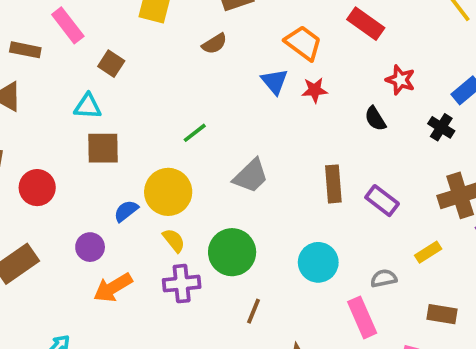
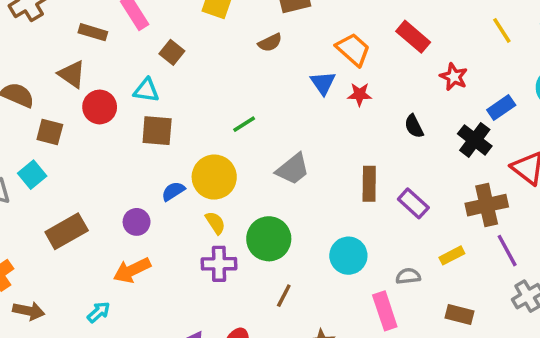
red star: (400, 80) -> (454, 77), moved
black cross: (441, 127) -> (475, 140), size x1.4
red circle: (37, 188) -> (100, 107), moved
orange arrow: (113, 288) -> (132, 270), moved

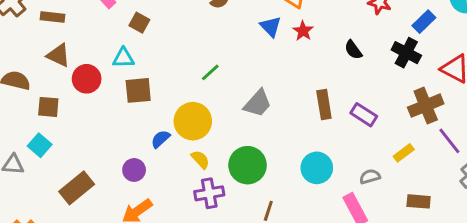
brown rectangle: (93, 32) -> (52, 17), moved
red star: (360, 94) -> (303, 31), turned -30

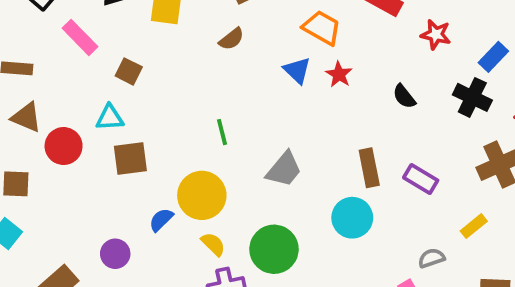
green line: (210, 72) -> (222, 132), turned -60
cyan circle: (317, 168) -> (352, 218), moved
purple circle: (134, 170) -> (115, 254), moved

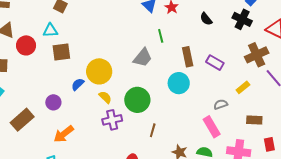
green line: (222, 132) -> (161, 36), moved

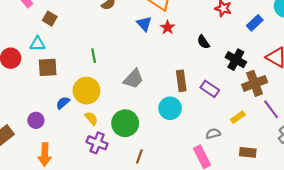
black cross: (242, 19) -> (236, 60), moved
green line: (161, 36) -> (94, 56), moved
purple cross: (112, 120) -> (97, 143), turned 30
orange arrow: (64, 134) -> (45, 155), turned -55

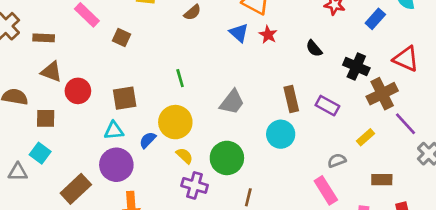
cyan triangle: (38, 44) -> (114, 131), moved
purple circle: (36, 120) -> (116, 165), size x1.6

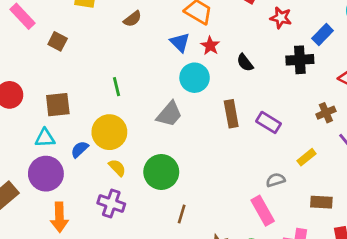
black semicircle: (314, 48) -> (245, 63), moved
black cross: (356, 66) -> (300, 60), moved, turned -30
brown cross: (382, 94) -> (326, 113), size x0.6
cyan circle: (281, 134) -> (195, 78), moved
purple cross: (195, 185) -> (111, 204), moved

